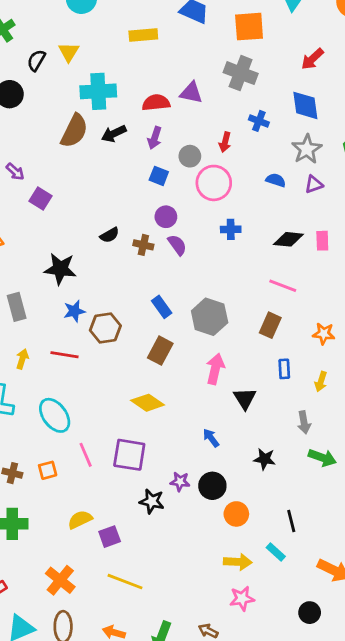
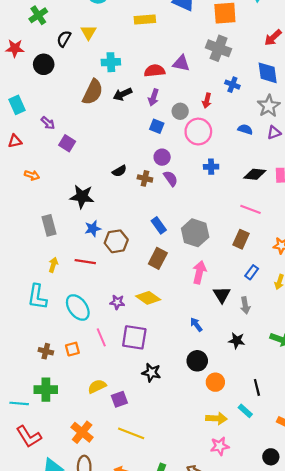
cyan cross: (98, 91) -> (111, 62), size x0.7
blue rectangle: (284, 369) -> (252, 272), turned 40
gray arrow: (304, 422) -> (245, 305), moved
purple star: (180, 482) -> (117, 302), moved

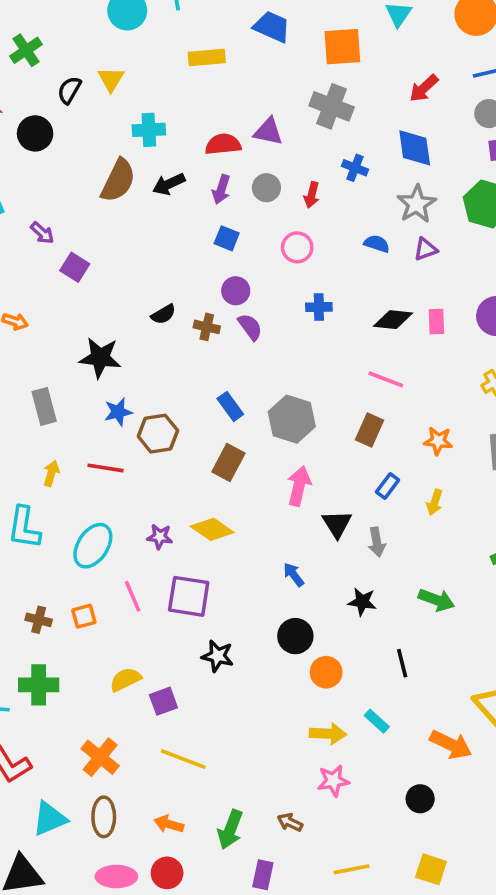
gray circle: (180, 111) -> (266, 188), moved
pink circle: (198, 132) -> (297, 247), size x0.7
cyan ellipse: (78, 307) -> (93, 546), turned 70
black line: (257, 387) -> (402, 663), moved

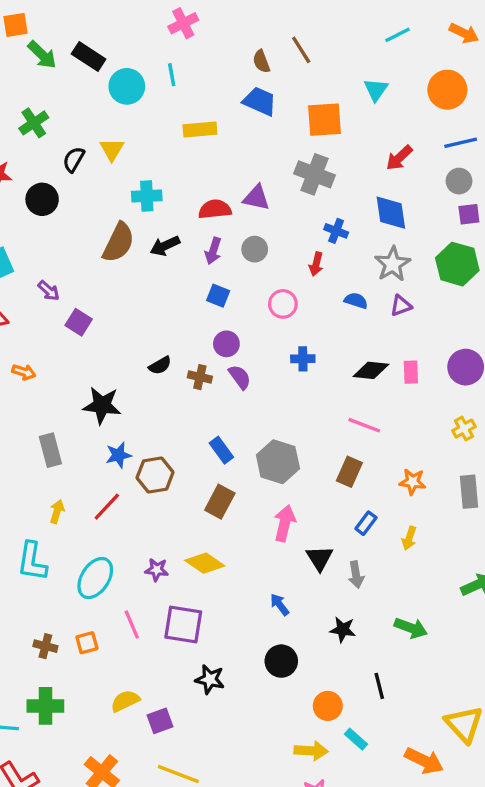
red arrow: (312, 195) -> (316, 264), moved
red line: (106, 468) -> (107, 507), turned -56
orange circle: (326, 672) -> (328, 706), moved

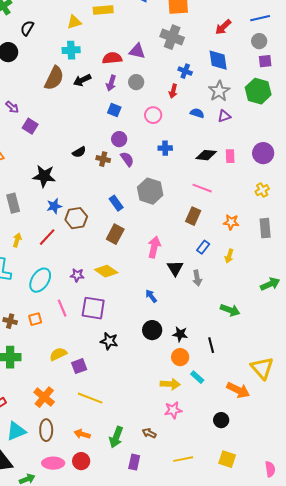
yellow triangle: (112, 149) -> (74, 22), moved, turned 42
gray hexagon: (278, 462) -> (150, 191), moved
black star: (343, 630) -> (180, 334), moved

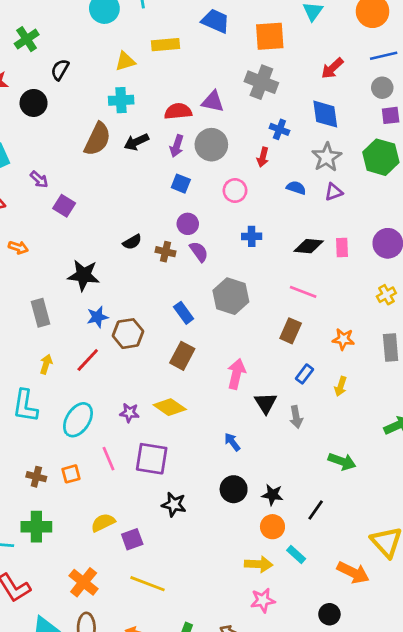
gray circle: (136, 82) -> (211, 145), size x1.5
black line: (211, 345) -> (316, 510), turned 49

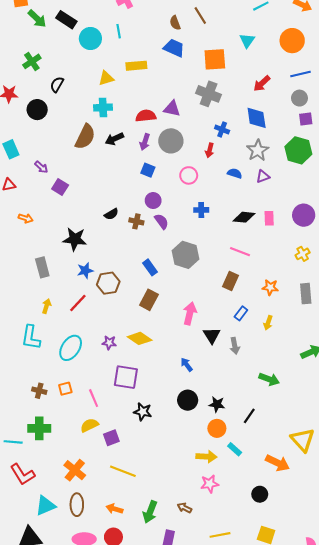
pink line: (109, 459) -> (94, 398), moved

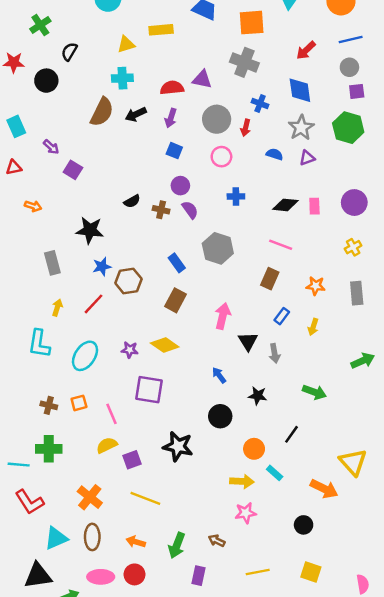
gray circle: (171, 141) -> (217, 119), moved
black star: (217, 404) -> (258, 396), moved
black star: (143, 412) -> (178, 446), moved, size x1.4

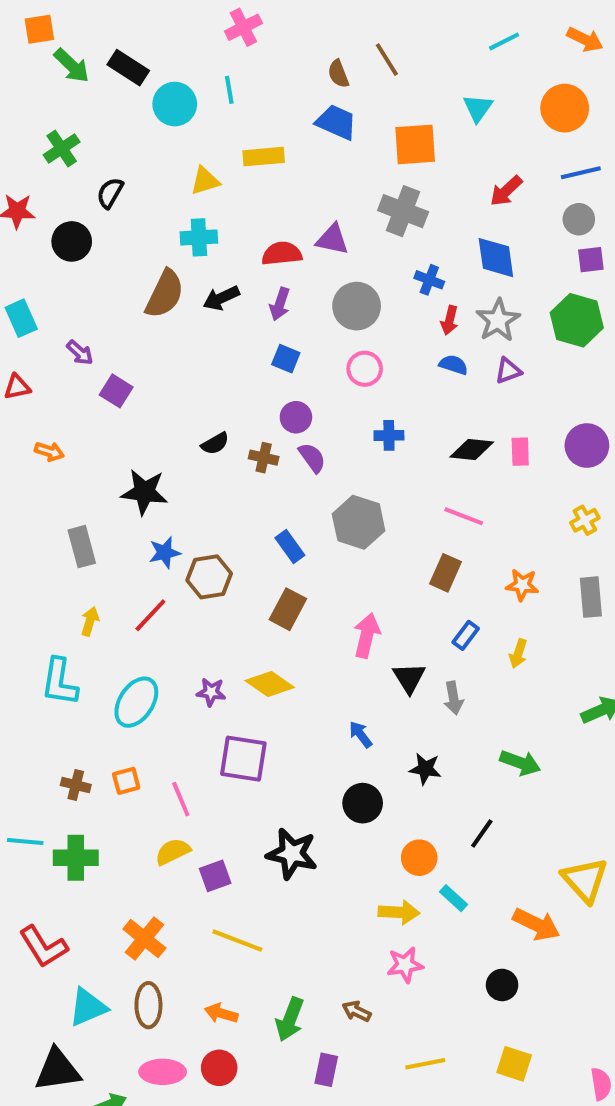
red arrow: (246, 128) -> (450, 320), moved
cyan line: (19, 465) -> (25, 842), moved

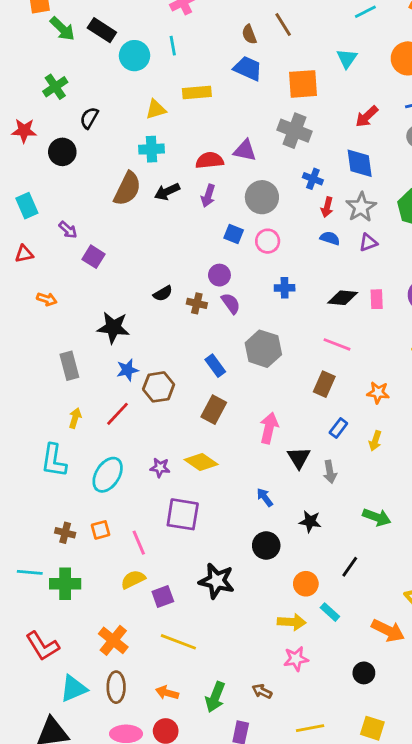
blue square: (286, 359) -> (234, 234), moved

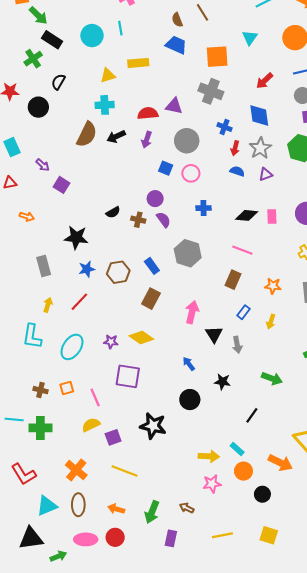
black rectangle: (102, 30) -> (52, 40), moved
brown hexagon: (159, 387) -> (118, 272), moved
orange circle: (306, 584) -> (243, 471), moved

